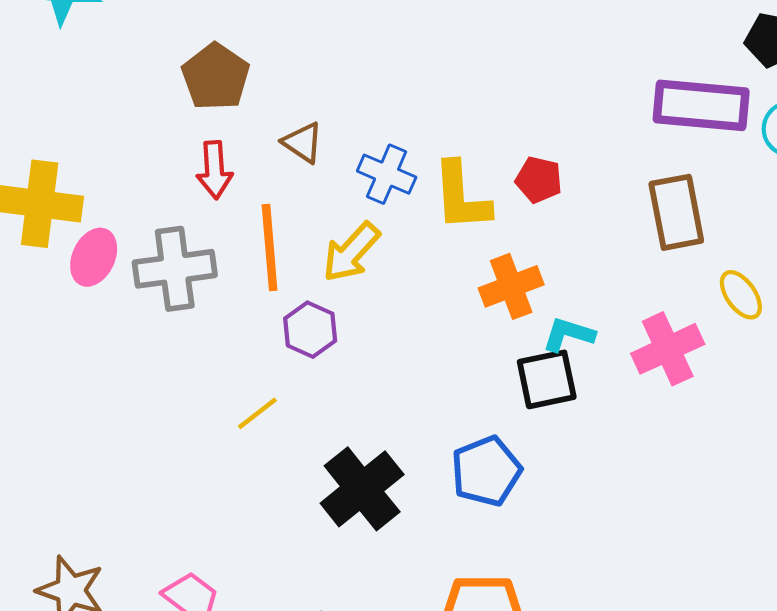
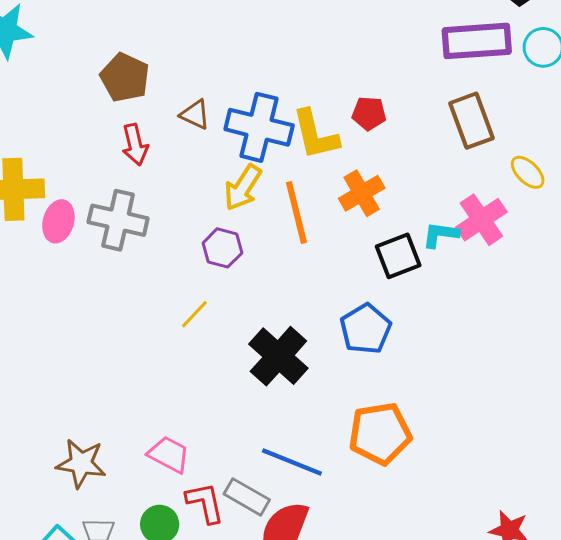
blue cross: (387, 174) -> (259, 127), size x1.6
orange line: (270, 247) -> (296, 212), moved
gray cross: (175, 269) -> (118, 220), turned 30
cyan L-shape: (568, 334) -> (441, 235), moved

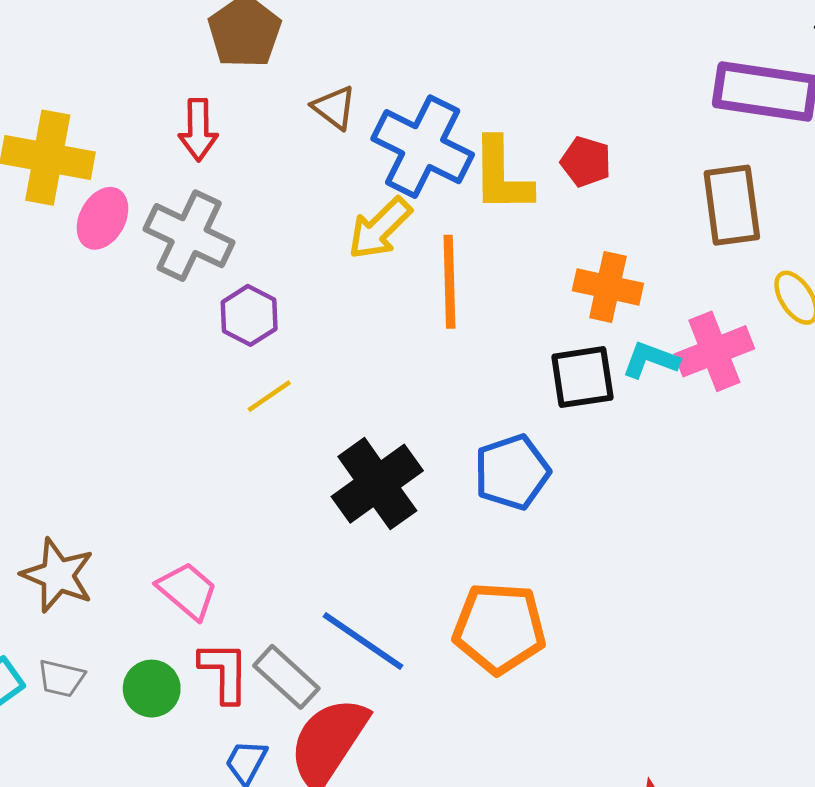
red arrow: (135, 145) -> (198, 130), moved
orange cross: (362, 193) -> (608, 287), moved, turned 30
purple hexagon: (222, 248) -> (249, 315), moved

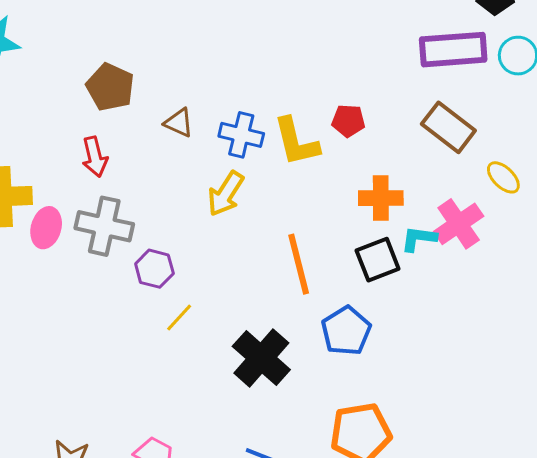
blue cross: (423, 147) -> (241, 135), size x0.7
brown rectangle: (732, 205) -> (448, 127), turned -32
orange line: (449, 282) -> (299, 264), moved

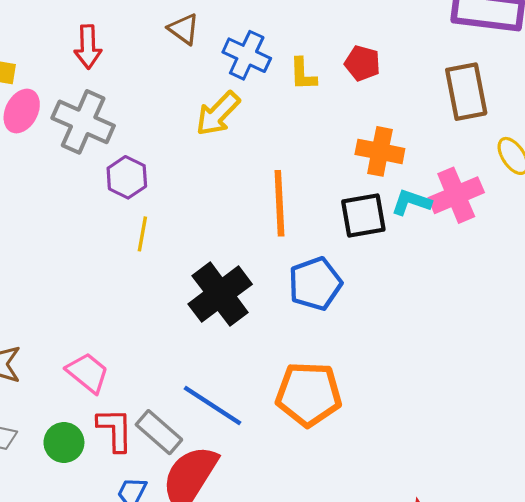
brown rectangle: (448, 127) -> (466, 92), turned 30
yellow L-shape: (296, 142) -> (303, 74), size x0.6
yellow line: (179, 318) -> (142, 234), turned -44

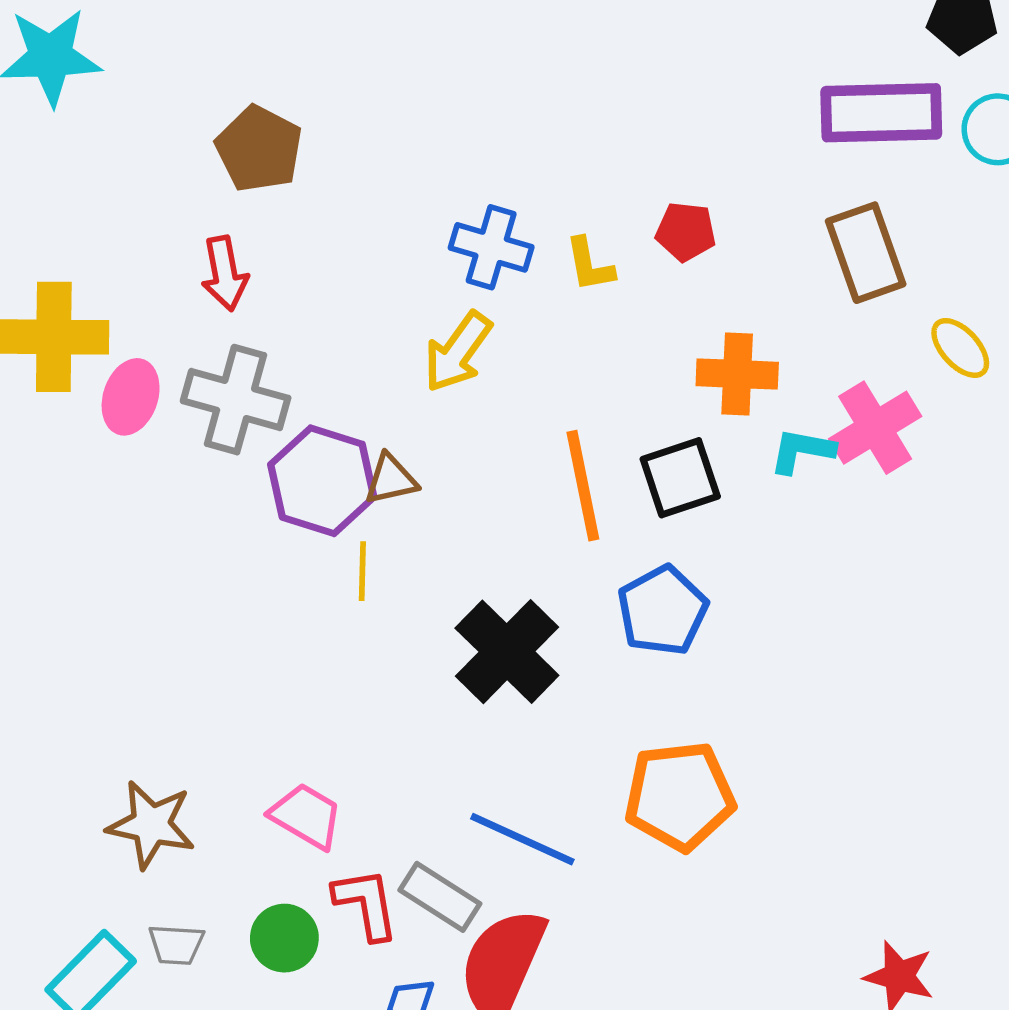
brown triangle: (184, 29) -> (391, 480), moved, turned -40
purple hexagon: (127, 177) -> (322, 481), size x1.5
black square: (363, 215) -> (680, 478), moved

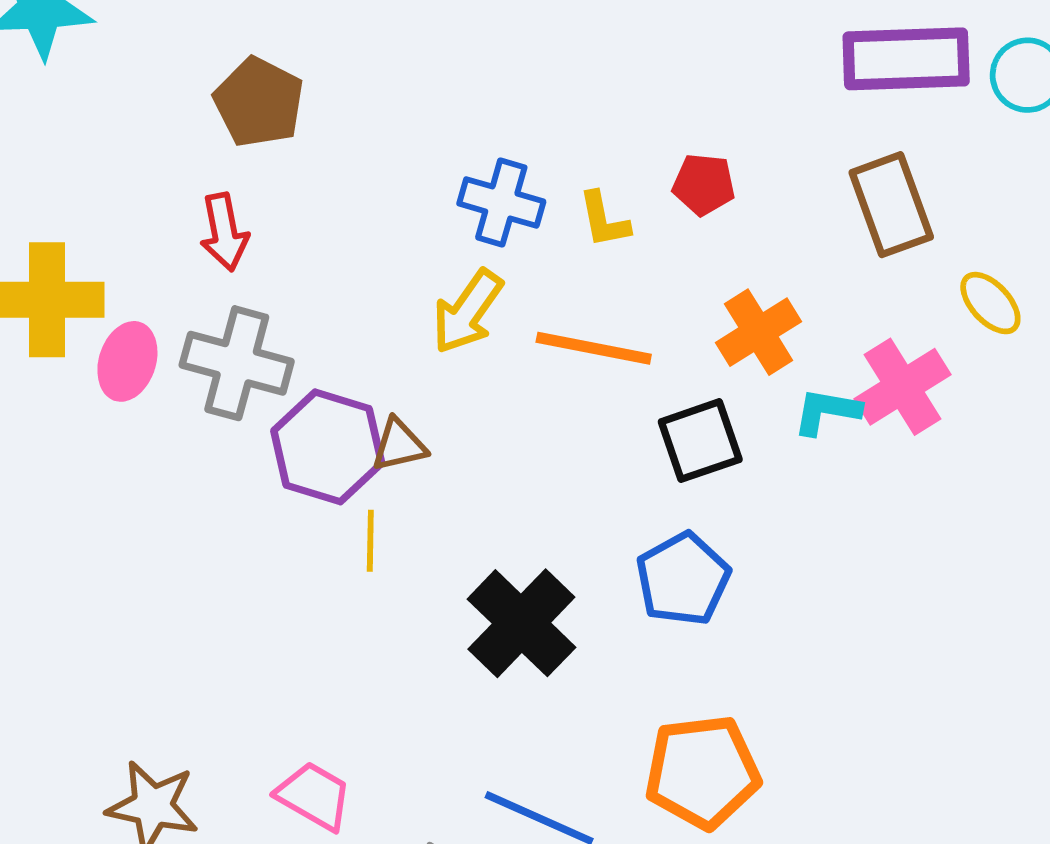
orange cross: (737, 374) -> (758, 332), turned -34
orange line: (583, 486) -> (594, 348), moved, turned -67

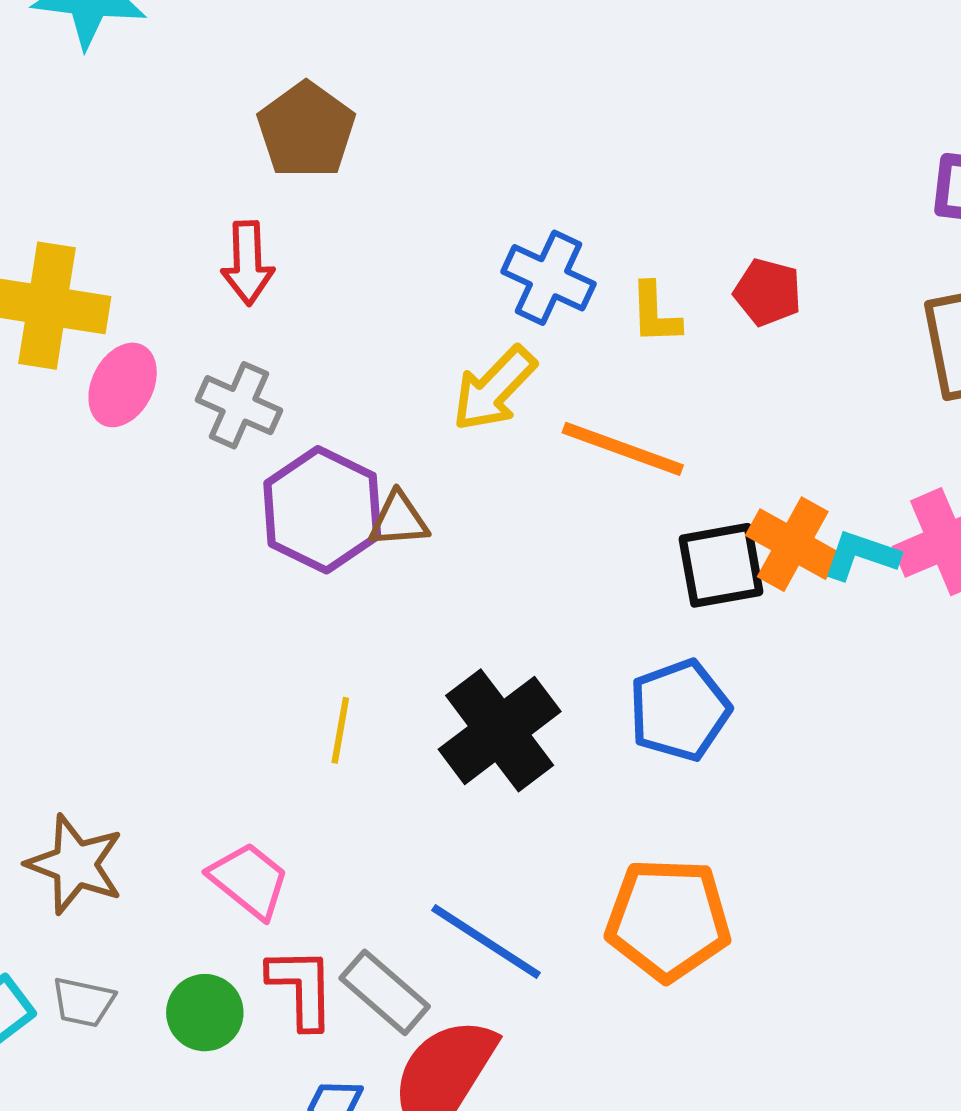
orange cross: (758, 332) -> (793, 544), moved, turned -38
gray cross: (237, 363) -> (239, 405), size x0.7
yellow line: (370, 541) -> (340, 730), moved

